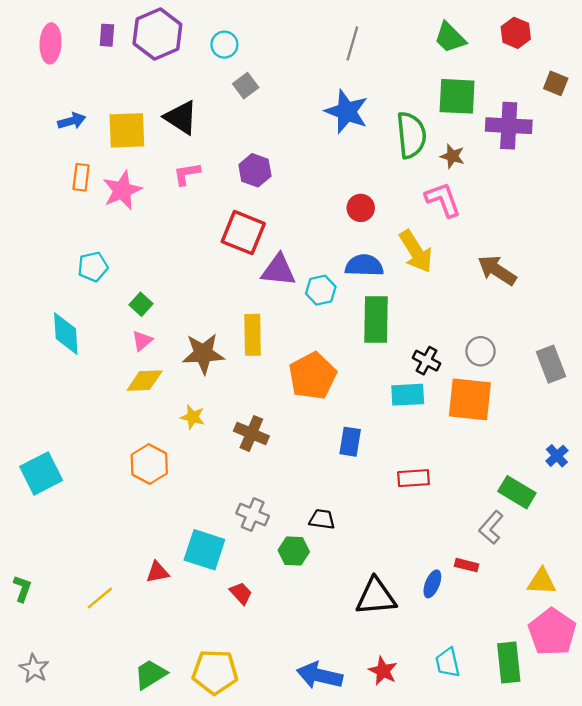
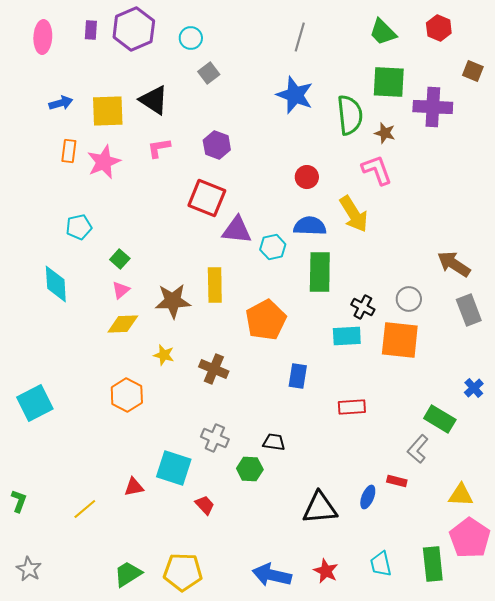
brown arrow: (497, 270) -> (454, 264), moved

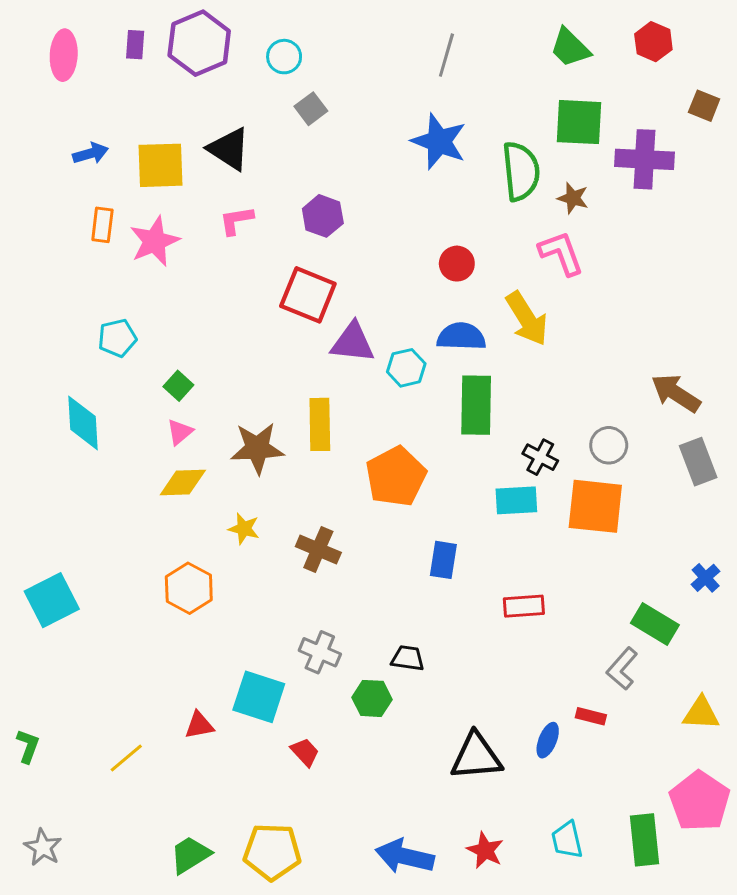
yellow triangle: (461, 495) -> (701, 713), moved

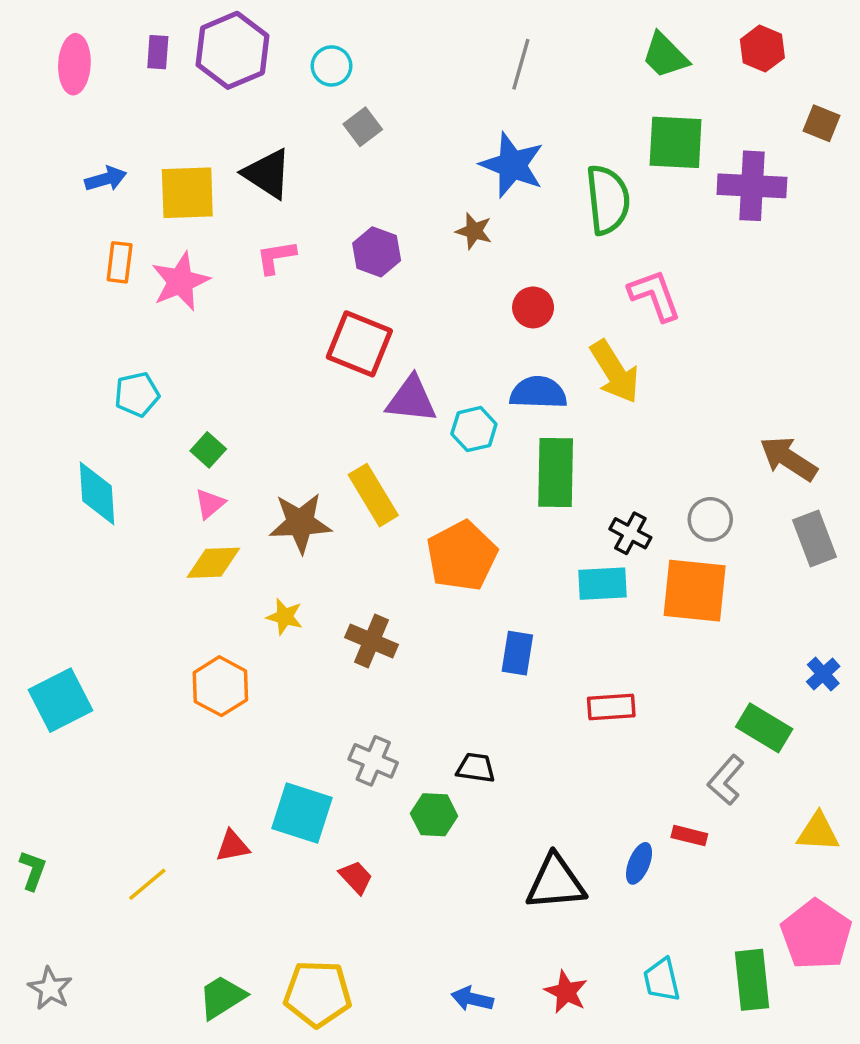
brown star: (573, 198) -> (474, 231), moved
yellow rectangle: (320, 424) -> (373, 495), turned -30
blue arrow: (405, 856) -> (472, 999), size x0.6

